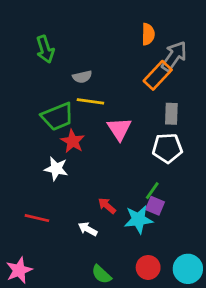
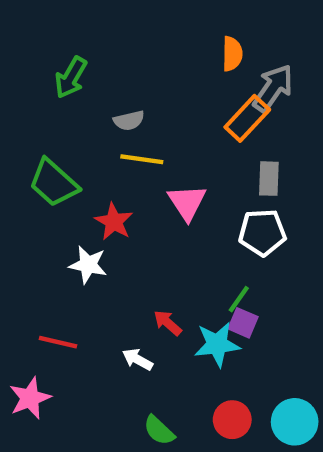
green arrow: (45, 49) -> (71, 77), turned 48
green trapezoid: (58, 117) -> (54, 183), moved, turned 64
pink star: (19, 270) -> (30, 398), moved

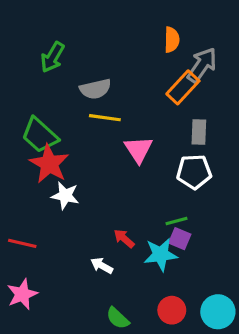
gray semicircle: (129, 121) -> (95, 89), size x1.4
red star: (114, 222) -> (49, 164), moved, size x1.4
green line: (239, 299) -> (177, 221), turned 40
red line: (58, 342) -> (22, 243), moved

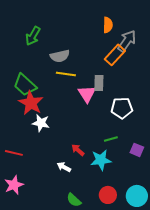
gray rectangle: (199, 132) -> (99, 83), moved
purple square: (180, 239) -> (137, 150), moved

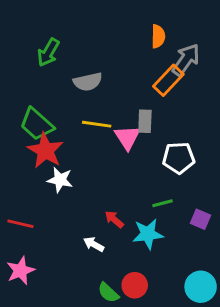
yellow line: (66, 74) -> (97, 124), moved
red circle: (108, 195) -> (135, 285), moved

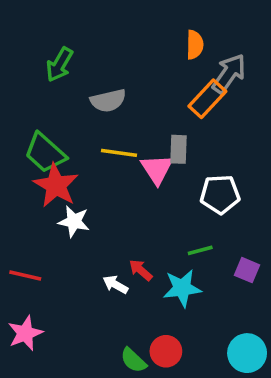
white arrow: (94, 244) -> (115, 285), moved

